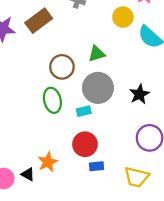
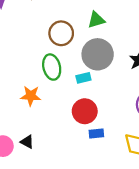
orange star: (48, 162) -> (31, 96), moved, turned 30

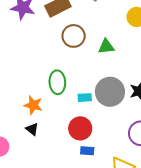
brown circle: (61, 33) -> (74, 36), moved
gray circle: (98, 54) -> (110, 92), moved
black triangle: (27, 142) -> (32, 129), moved

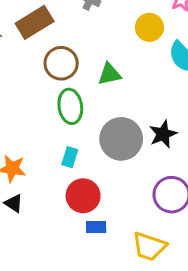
green ellipse: (57, 82) -> (70, 106), moved
cyan rectangle: (85, 98) -> (70, 157), moved, turned -64

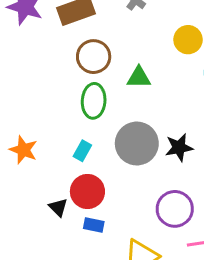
black triangle: (14, 203) -> (58, 207), moved

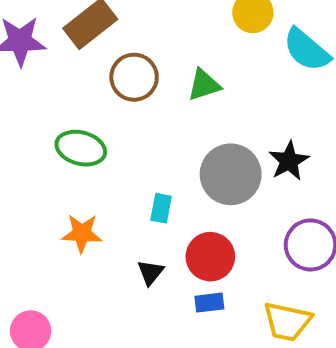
green ellipse: (94, 101) -> (81, 148), moved, turned -60
red circle: (87, 192) -> (210, 257), moved
black triangle: (58, 207) -> (150, 272), moved, turned 42

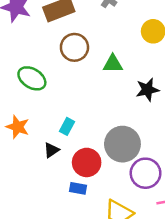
black star: (289, 161) -> (147, 90), moved
gray circle: (231, 174) -> (122, 144), moved
black triangle: (150, 272) -> (51, 150), moved

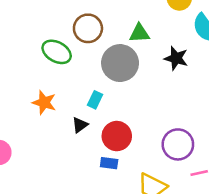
brown circle: (74, 47) -> (88, 28), moved
black star: (147, 90) -> (176, 58), turned 30
gray circle: (122, 144) -> (120, 63), moved

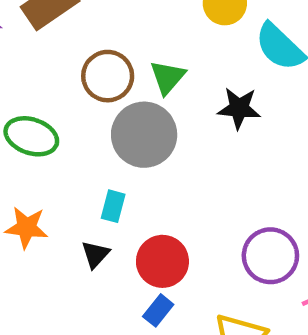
brown circle: (88, 28) -> (108, 76), moved
green triangle: (139, 33) -> (168, 77), turned -35
blue rectangle: (109, 163) -> (158, 310), turned -48

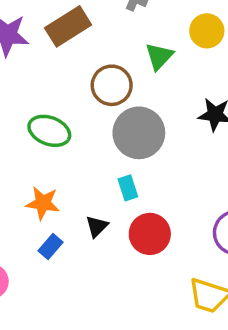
green triangle: (168, 77) -> (159, 56), moved
cyan rectangle: (113, 206) -> (128, 188), moved, turned -35
blue rectangle: (158, 310) -> (51, 247), moved

